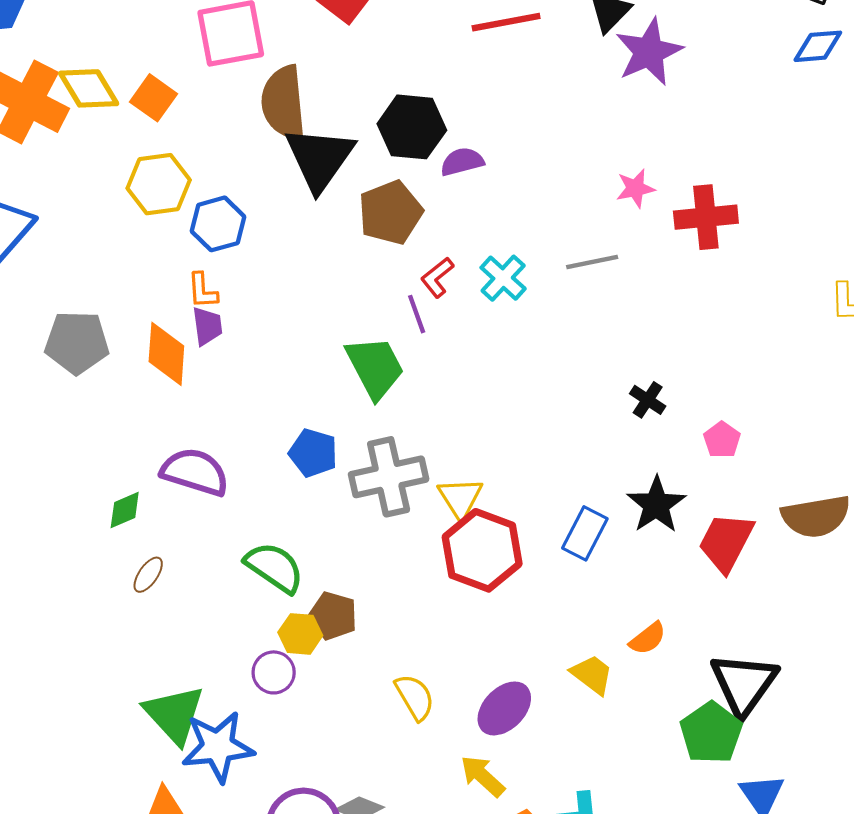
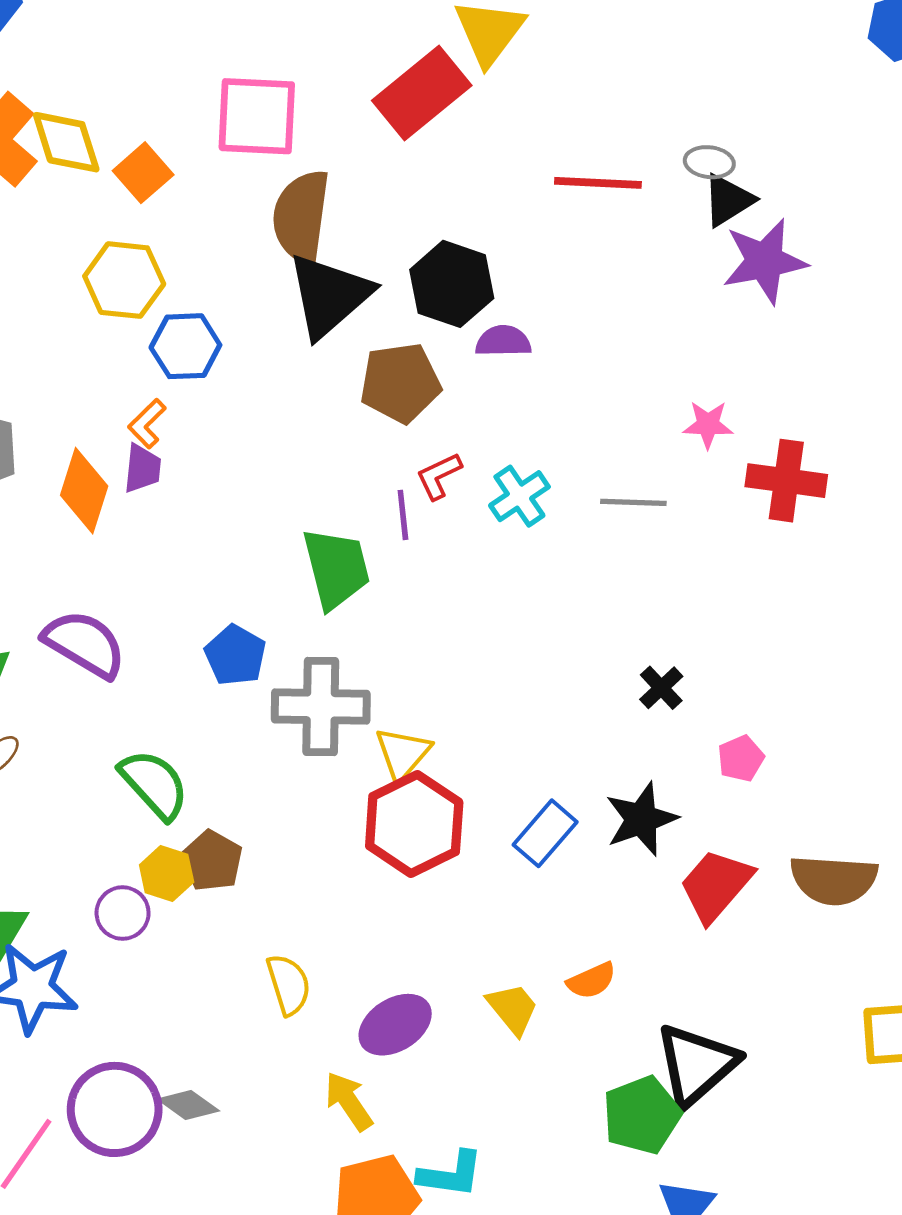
orange L-shape: (203, 291) -> (147, 424), turned 36

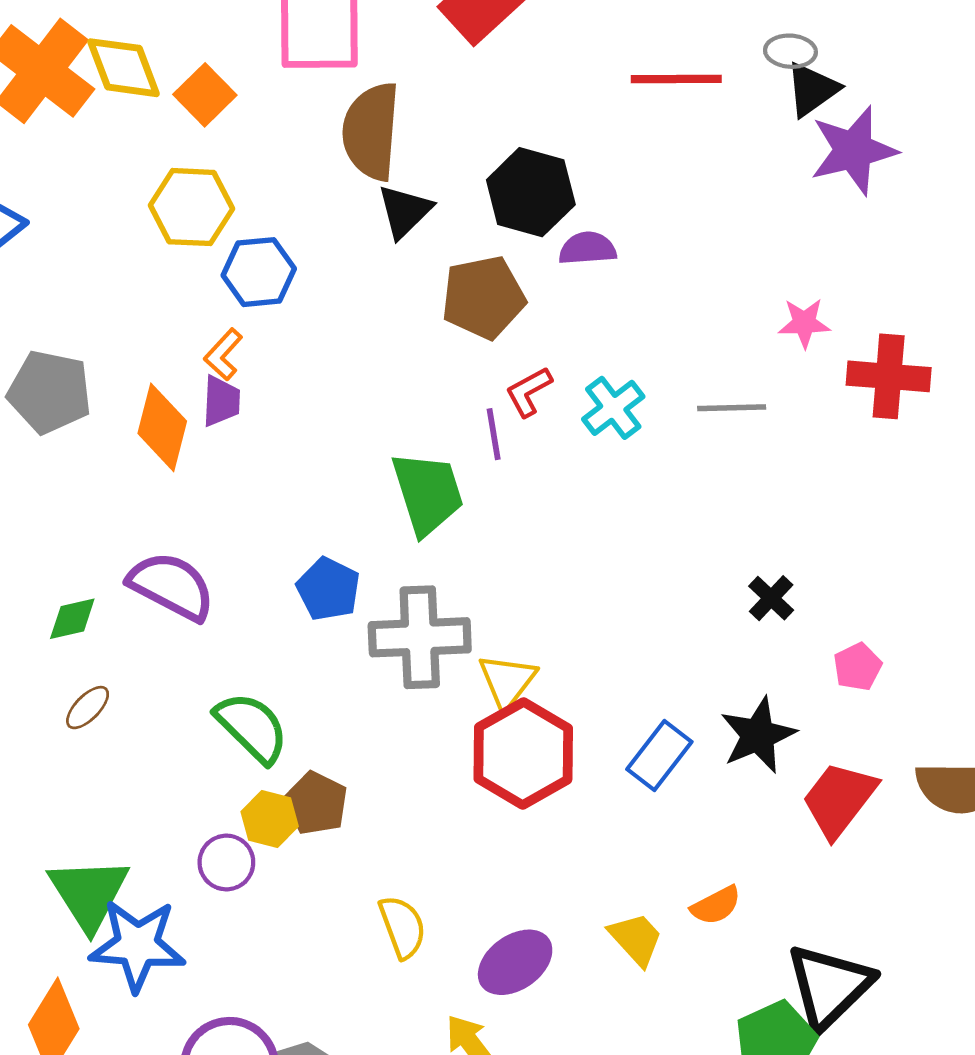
black triangle: (329, 296) -> (405, 211), size x0.6

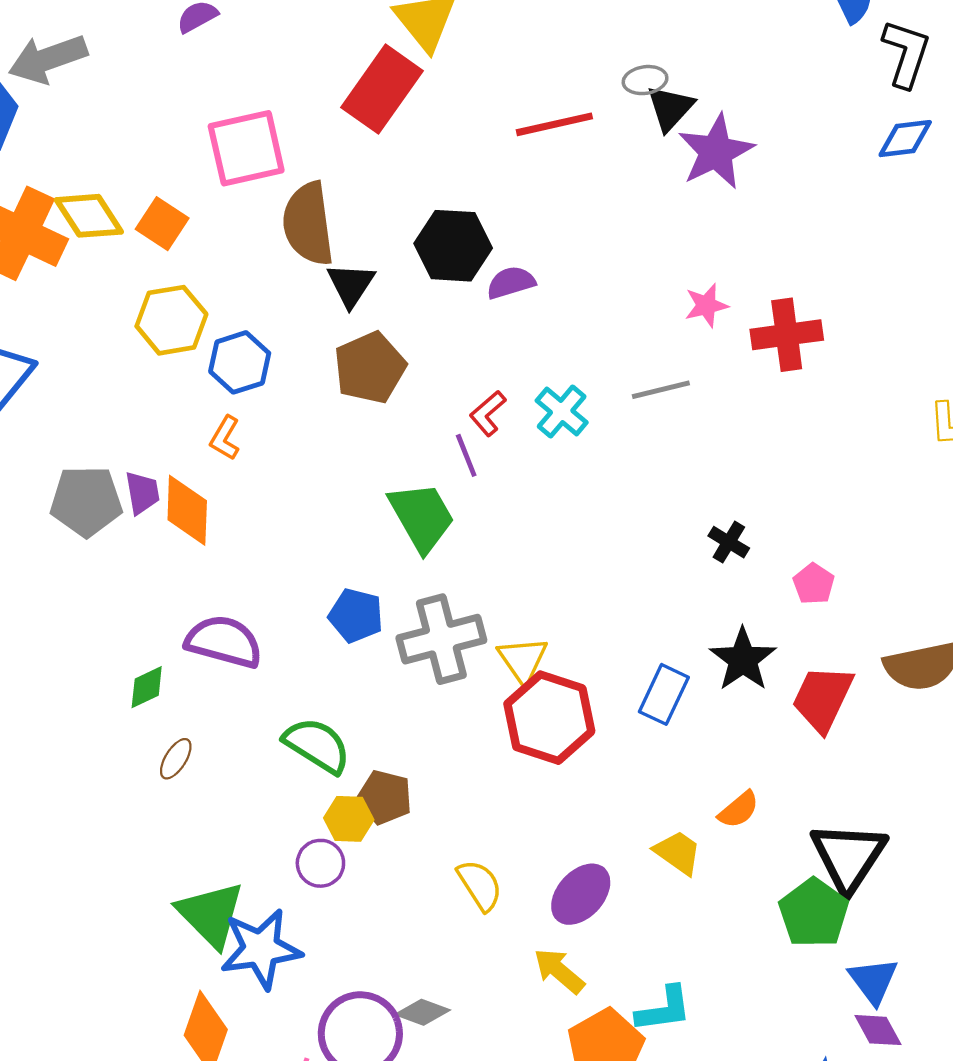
brown pentagon: (483, 297) -> (370, 368), moved
purple trapezoid: (221, 401) -> (142, 493), moved

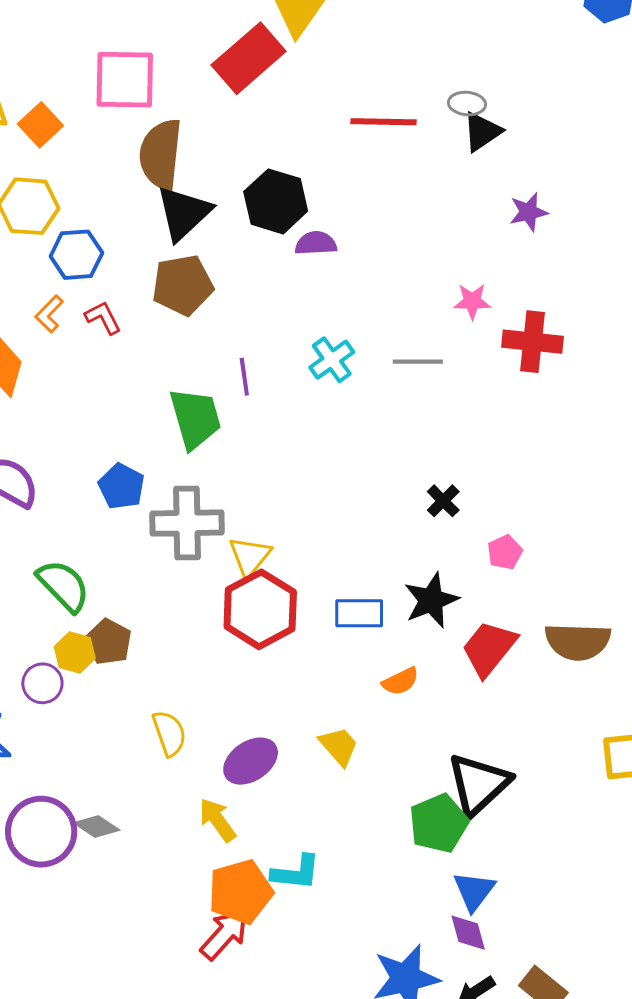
purple star: (716, 152) -> (529, 212), moved, size x0.6
black triangle: (351, 285) -> (184, 213), size x1.4
red L-shape: (488, 413) -> (103, 318), moved, turned 90
blue rectangle: (664, 694) -> (359, 613), turned 51
orange semicircle: (739, 810) -> (400, 681), moved

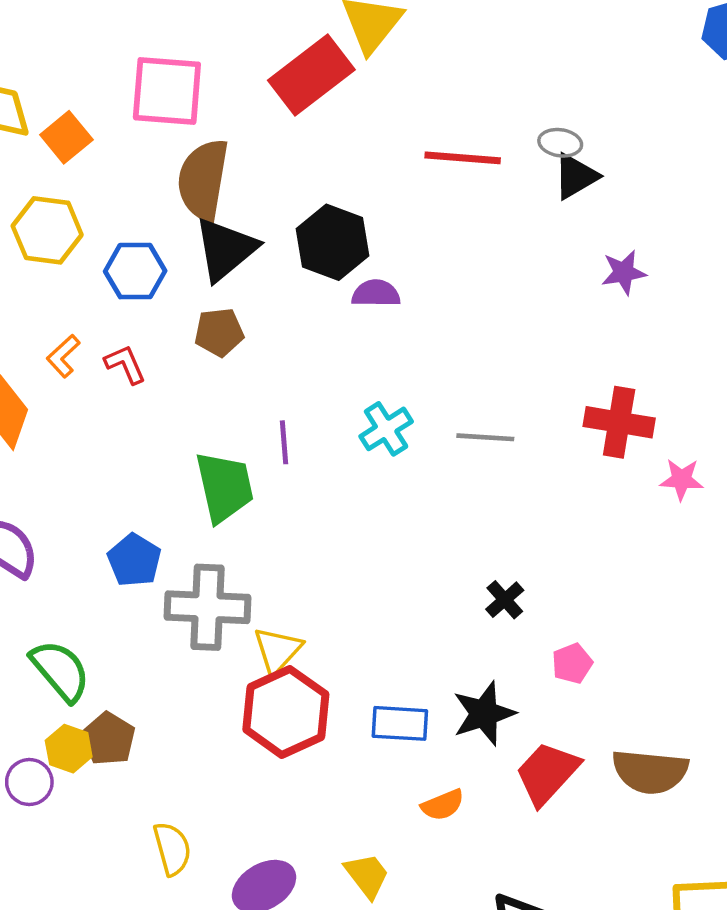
blue hexagon: (76, 255) -> (135, 271), moved
brown pentagon: (183, 285) -> (219, 332), size x0.7
pink star: (472, 301) -> (682, 479), moved

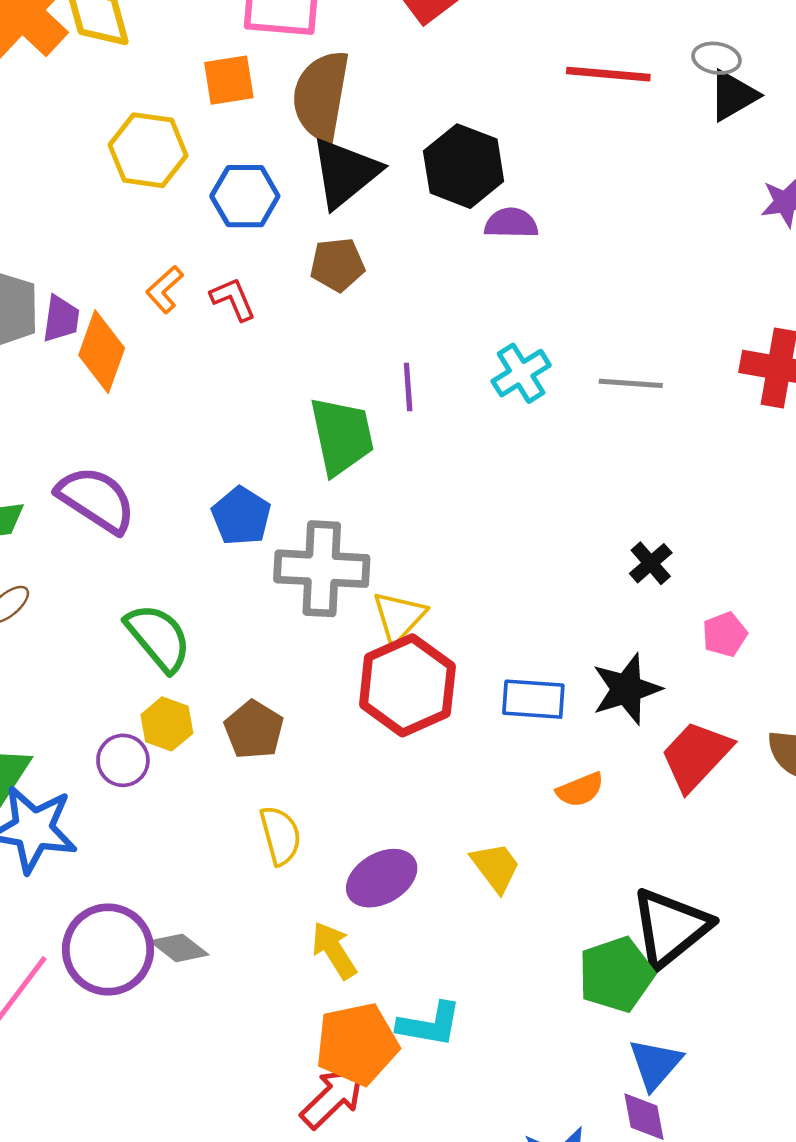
orange square: (66, 137) -> (229, 80), moved, turned 30
brown pentagon: (109, 739) -> (254, 730), moved

